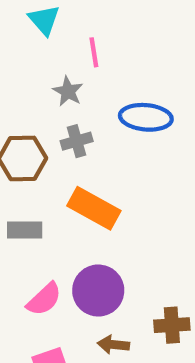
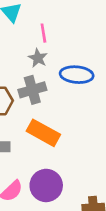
gray star: (68, 91) -> (38, 58), moved
gray cross: (77, 141) -> (32, 90), size x1.4

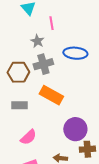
gray star: (38, 58) -> (37, 41), moved
purple circle: (46, 185) -> (75, 129), moved

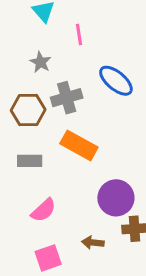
gray star: (37, 41) -> (40, 62), moved
blue ellipse: (75, 53) -> (116, 81), turned 35

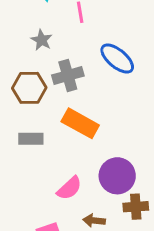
pink semicircle: (44, 210) -> (69, 188), moved

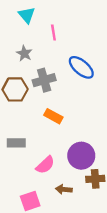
orange rectangle: (80, 123) -> (53, 116), size x0.7
gray rectangle: (31, 139) -> (16, 143), moved

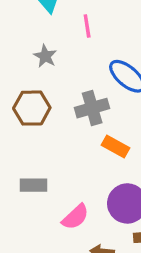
gray cross: (44, 80) -> (92, 108), moved
orange rectangle: (53, 116) -> (116, 147), moved

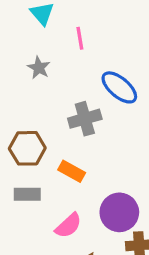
brown hexagon: (32, 108) -> (27, 148), moved
orange rectangle: (116, 147) -> (72, 171), moved

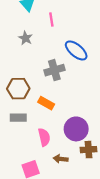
pink semicircle: (68, 226) -> (44, 137), turned -60

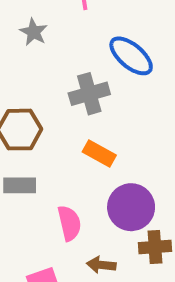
orange rectangle: (46, 103) -> (99, 153), moved

